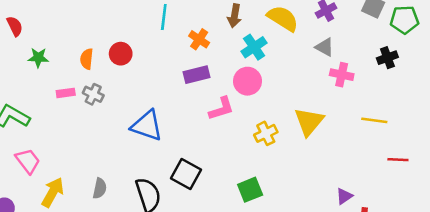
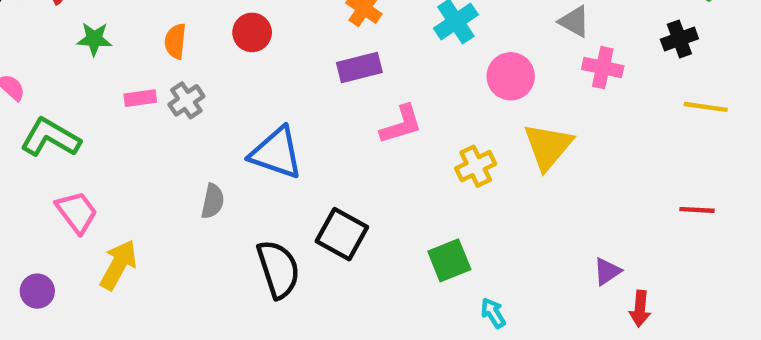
red circle: (121, 54) -> (252, 32), moved
pink circle: (247, 81) -> (511, 76), moved
gray cross: (93, 94) -> (186, 100), turned 30
yellow line: (374, 120) -> (706, 107), moved
gray semicircle: (100, 188) -> (213, 201), moved

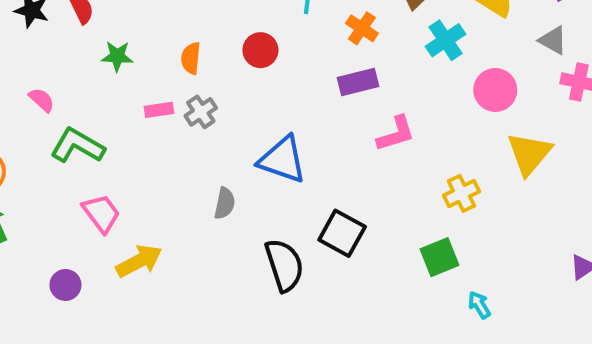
yellow cross: (476, 166) -> (461, 193), moved
yellow arrow: (118, 265) -> (139, 261), turned 33

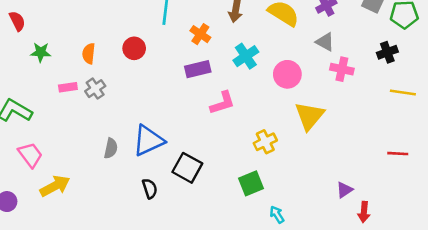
cyan cross: (446, 40) -> (246, 56), moved
blue triangle: (282, 160) -> (148, 141), moved, turned -44
black semicircle: (284, 265) -> (150, 189), size x0.6

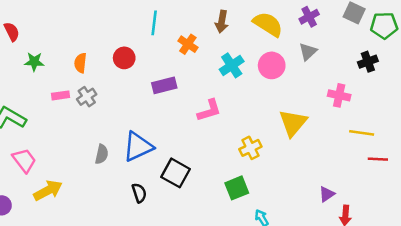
gray triangle: (325, 42) -> (308, 52), turned 48
purple rectangle: (198, 69) -> (164, 85), moved
pink cross: (342, 69) -> (339, 95), moved
pink circle: (287, 74) -> (272, 65), moved
yellow line: (403, 92) -> (362, 133), moved

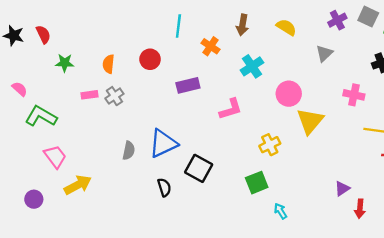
purple cross: (309, 17) -> (337, 20), moved
yellow semicircle: (268, 24) -> (286, 27), size x0.7
pink circle: (272, 65) -> (289, 94), moved

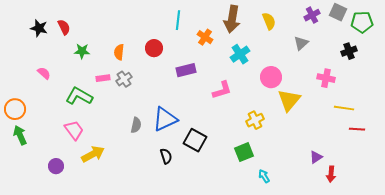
brown arrow: (242, 25) -> (232, 19), size x1.5
yellow semicircle: (286, 27) -> (269, 21), turned 36
green L-shape: (41, 116) -> (79, 96), moved

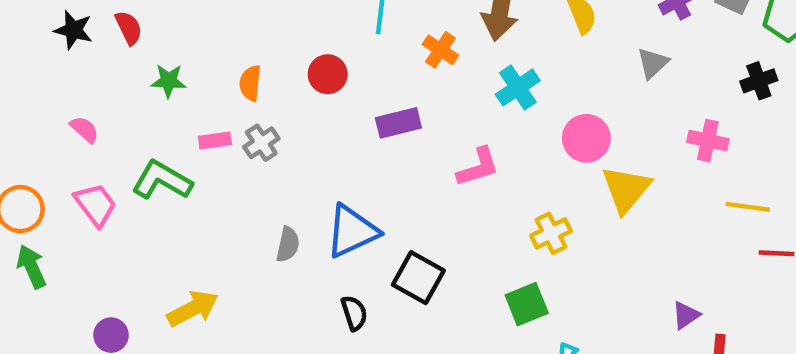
pink trapezoid: (74, 130) -> (96, 205), moved

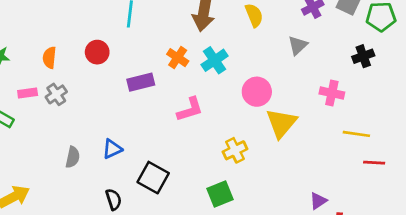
orange cross: (440, 50) -> (178, 58), moved
blue triangle: (352, 231) -> (112, 149), size x0.6

